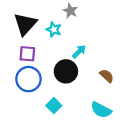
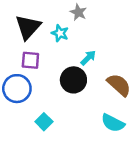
brown semicircle: (107, 76) -> (119, 85), size x1.5
blue circle: (28, 79) -> (17, 89), moved
cyan square: (54, 106) -> (44, 122), moved

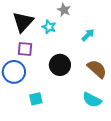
cyan arrow: (88, 58) -> (88, 35), moved
cyan square: (44, 122) -> (36, 99), turned 32

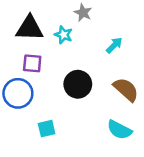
black triangle: (23, 22) -> (30, 28), turned 50

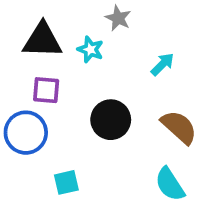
cyan semicircle: (119, 130) -> (170, 184), turned 30

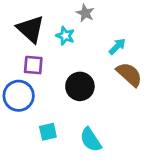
black triangle: (42, 40) -> (31, 29), turned 40
brown semicircle: (179, 127) -> (129, 74), moved
cyan semicircle: (170, 184) -> (91, 140), moved

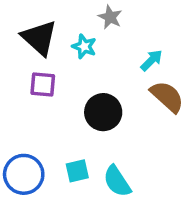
blue circle: (19, 96) -> (24, 174), moved
cyan square: (48, 132) -> (77, 171), moved

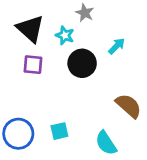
brown semicircle: (167, 97) -> (129, 106), moved
black circle: (103, 112) -> (82, 63), moved
cyan semicircle: (117, 181) -> (106, 143), moved

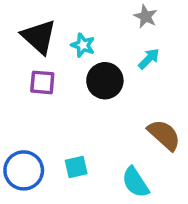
gray star: (85, 13) -> (146, 16), moved

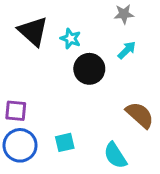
gray star: (146, 16) -> (124, 14), turned -30
purple square: (42, 82) -> (16, 111), moved

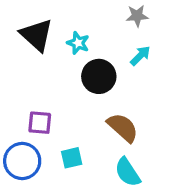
purple square: (16, 111) -> (40, 123), moved
brown semicircle: (140, 115) -> (123, 127), moved

